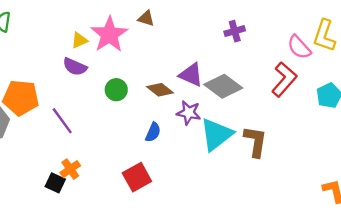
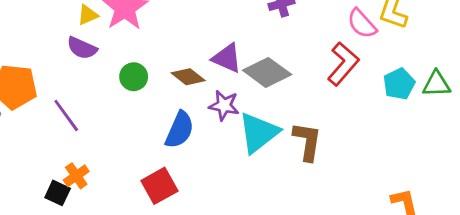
blue semicircle: (153, 132) -> (180, 130), size x1.5

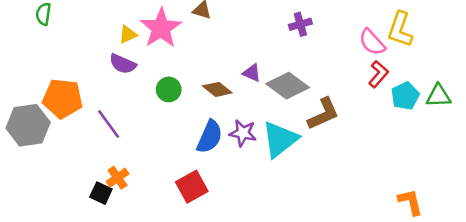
purple triangle: (227, 58) -> (252, 73), size x0.7
red L-shape: (343, 64) -> (378, 74), moved, size x0.7
purple star: (224, 105) -> (243, 133), moved
brown L-shape: (307, 141) -> (323, 114), moved, turned 57

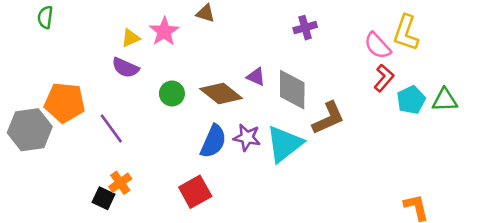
pink star: (161, 28) -> (164, 31), size x0.7
gray diamond: (288, 86) -> (292, 90), turned 54
brown diamond: (217, 89) -> (221, 94), size x1.4

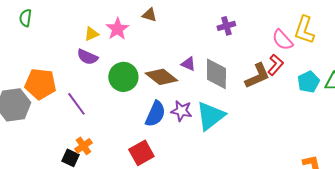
red L-shape: (384, 78) -> (275, 65), moved
green circle: (172, 94) -> (123, 77), size x1.5
brown L-shape: (328, 118) -> (257, 76), moved

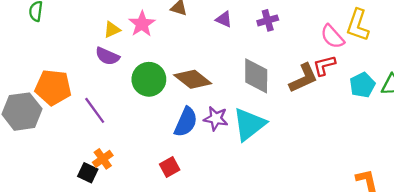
purple triangle: (188, 64) -> (224, 19), moved
red L-shape: (275, 65) -> (324, 65), turned -145
red square: (141, 153) -> (170, 167), size x0.7

